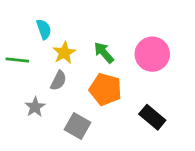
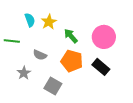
yellow star: (64, 53) -> (49, 22), moved
gray semicircle: (58, 81) -> (40, 55), turned 88
black rectangle: (152, 117) -> (101, 67), moved

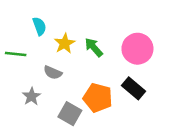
yellow star: (49, 22) -> (65, 43), moved
orange pentagon: (72, 61) -> (98, 98), moved

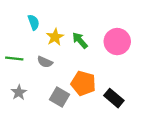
green line: (16, 54) -> (14, 58), moved
black rectangle: (134, 88) -> (114, 98), moved
gray star: (31, 96) -> (19, 92), moved

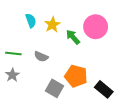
yellow star: (55, 37) -> (52, 25), moved
pink circle: (117, 42) -> (96, 27), moved
gray star: (19, 92) -> (12, 75), moved

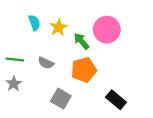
orange pentagon: (76, 76) -> (84, 70), moved, turned -30

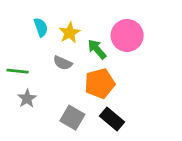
gray semicircle: (46, 63) -> (63, 63), moved
gray star: (14, 84) -> (27, 98), moved
black rectangle: (116, 100) -> (112, 119), moved

